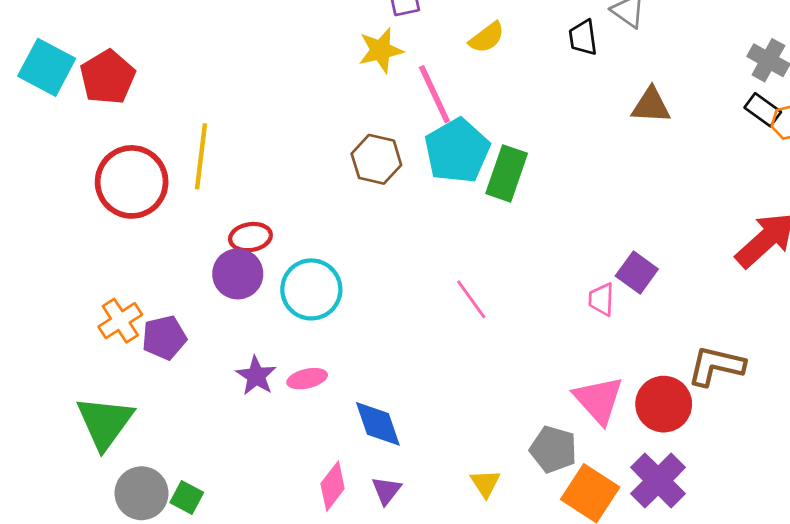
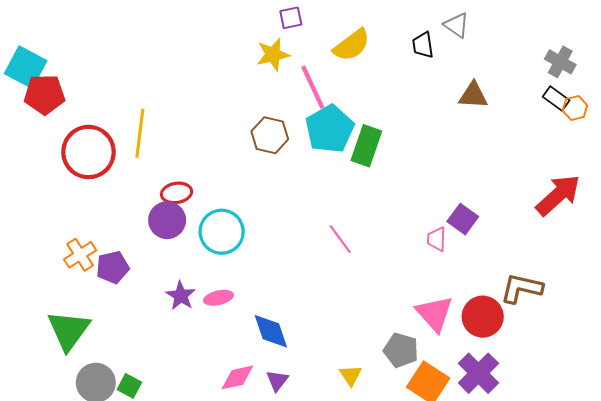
yellow semicircle: (487, 38) -> (352, 45), size x1.4
red pentagon: (108, 77) -> (44, 94), moved, turned 30
pink diamond: (333, 486) -> (237, 377), turned 40

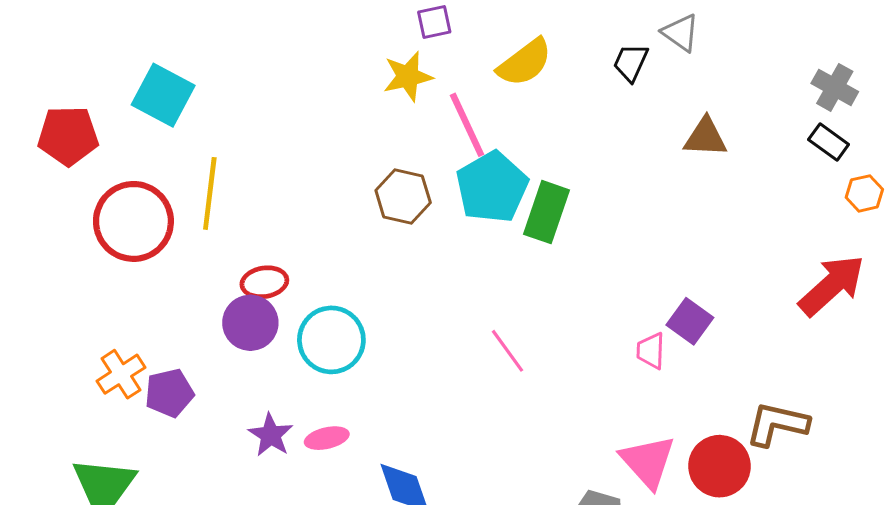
black trapezoid: (423, 45) -> (631, 62), turned 32
cyan square: (26, 67) -> (163, 95), moved
orange hexagon: (575, 108) -> (864, 193), moved

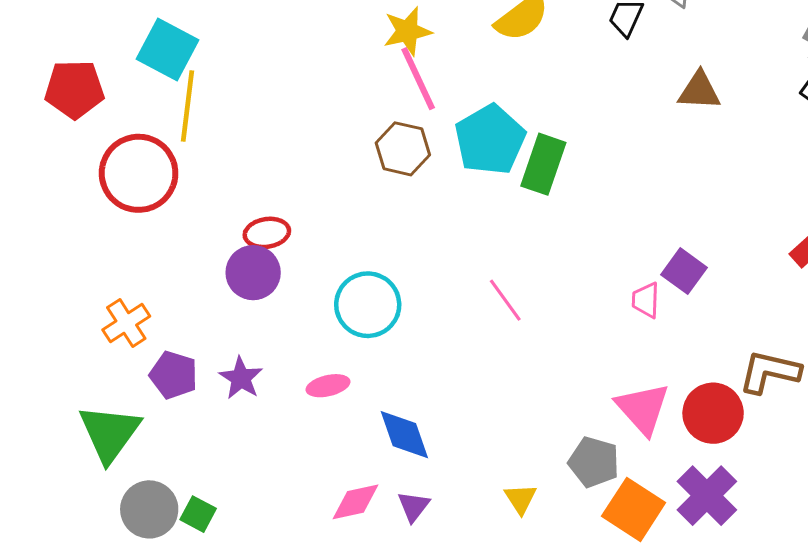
pink line: (467, 125) -> (418, 79), moved
yellow line: (210, 193) -> (187, 106), moved
cyan circle: (331, 340) -> (368, 305), moved
purple pentagon: (169, 393) -> (174, 375), moved, turned 30
purple star: (271, 435) -> (241, 378), moved

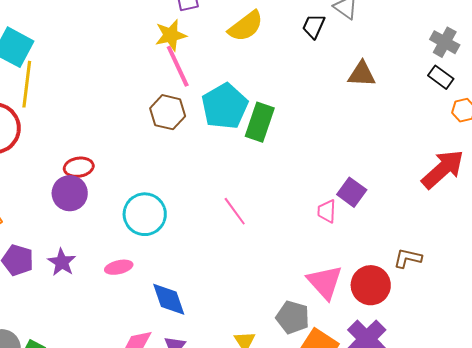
brown L-shape: (770, 372) -> (408, 258), size x0.7

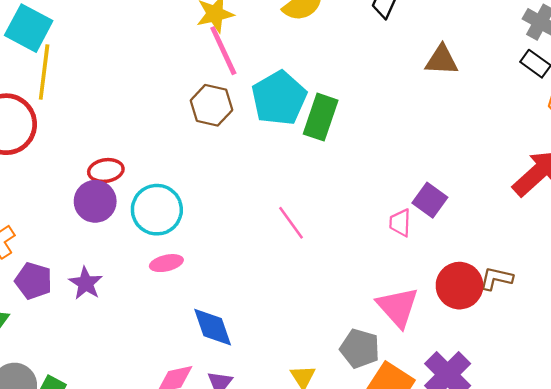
cyan circle: (145, 214) -> (157, 210), moved
pink ellipse: (119, 267) -> (166, 263), moved
red circle: (371, 285) -> (459, 286), moved

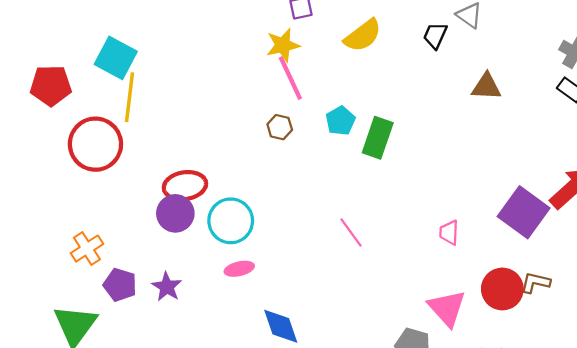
cyan pentagon: (279, 98) -> (340, 121), size x0.6
brown hexagon: (211, 105) -> (280, 127), size x0.7
red ellipse: (106, 170) -> (185, 186), size x1.4
purple square: (430, 200) -> (524, 212), moved, size x1.6

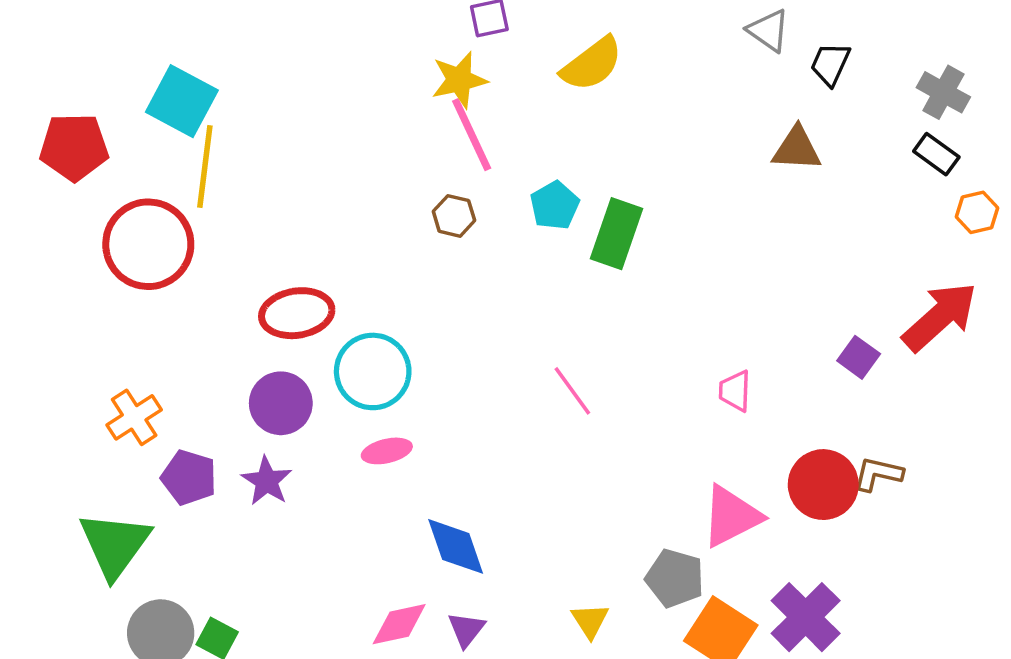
black trapezoid: (435, 36) -> (830, 64), moved
purple square: (524, 212) -> (859, 357), size x0.5
purple circle: (175, 213) -> (281, 403), moved
pink triangle: (447, 308) -> (731, 516), turned 45

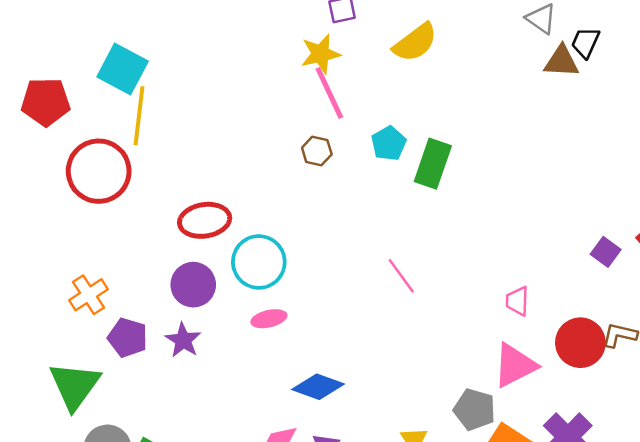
brown triangle: (797, 149) -> (561, 61), moved
pink trapezoid: (735, 391) -> (517, 301), moved
blue diamond: (456, 546) -> (318, 387), turned -51

